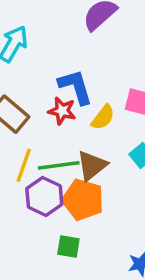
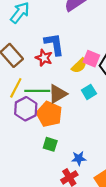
yellow semicircle: (103, 117) -> (79, 66), moved
green square: (68, 247) -> (50, 144), moved

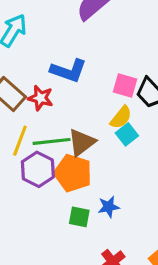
blue L-shape: (54, 44) -> (69, 71), turned 125
red star: (44, 58) -> (40, 98), moved
yellow semicircle: (79, 66) -> (121, 117), moved
blue star: (79, 158) -> (109, 207), moved

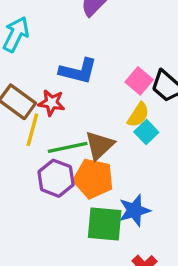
pink square: (125, 85) -> (139, 81), turned 30
yellow line: (20, 141) -> (32, 130), moved
blue star: (109, 207) -> (134, 210), size x1.4
green square: (79, 217) -> (105, 224), size x1.6

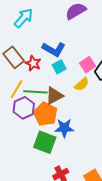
yellow line: (32, 130) -> (17, 89), moved
cyan square: (146, 132) -> (59, 67), moved
blue star: (134, 210) -> (64, 128), moved

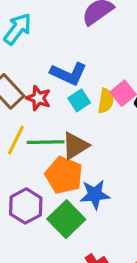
yellow semicircle: (82, 84) -> (106, 101), moved, turned -35
purple hexagon: (24, 108) -> (26, 206), moved
green square: (45, 142) -> (66, 219), turned 30

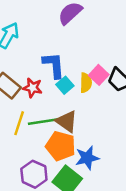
blue L-shape: (69, 74) -> (54, 65), turned -112
brown triangle: (75, 146) -> (67, 121), turned -45

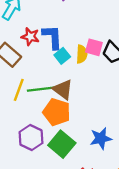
pink square: (99, 75) -> (94, 47), turned -30
red star: (33, 88) -> (30, 37), moved
blue star: (87, 158) -> (101, 138), moved

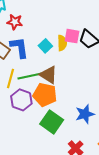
red star: (30, 37) -> (15, 22), moved
blue L-shape: (52, 37) -> (19, 47), moved
purple hexagon: (31, 138) -> (21, 100), moved

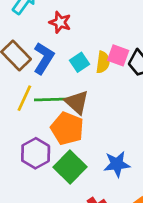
red star: (15, 22) -> (60, 22), moved
blue L-shape: (19, 47) -> (44, 58), turned 30
purple hexagon: (21, 100) -> (36, 153), moved

